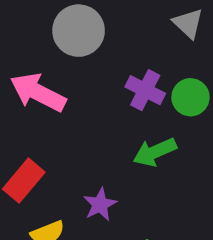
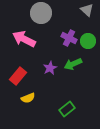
purple star: (100, 204) -> (50, 68), moved

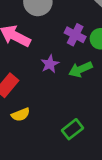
purple star: (50, 68) -> (50, 64), moved

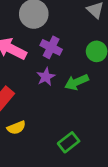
purple cross: (75, 35) -> (51, 47), moved

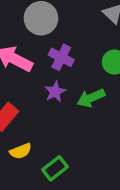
green rectangle: (69, 142) -> (55, 168), moved

